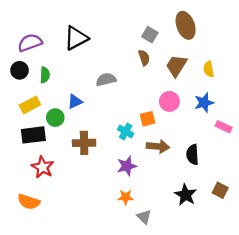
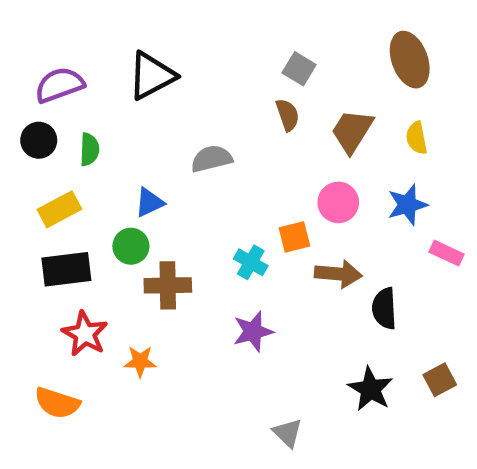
brown ellipse: (186, 25) -> (410, 60), moved
green circle: (55, 118) -> (131, 246), moved
brown arrow: (158, 146) -> (338, 274), moved
brown square: (220, 190) -> (440, 380), turned 35
orange star: (126, 197) -> (140, 361), moved

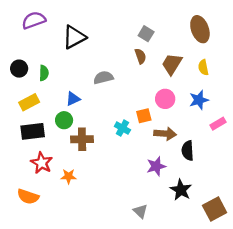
purple semicircle: (59, 85) -> (34, 20), moved
pink rectangle: (447, 253) -> (218, 124), turned -56
purple star: (253, 331) -> (156, 166), moved
brown square: (440, 380) -> (215, 209), moved, size x1.5

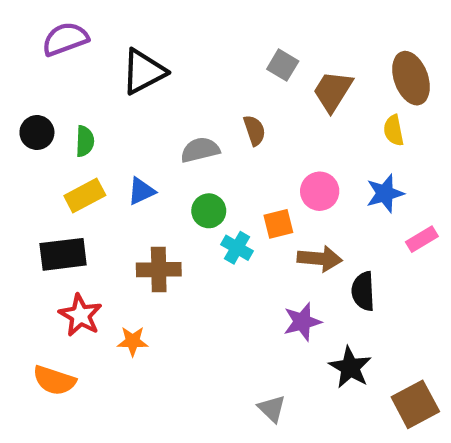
brown ellipse: (200, 29) -> (411, 78), moved
brown semicircle: (140, 56) -> (254, 130), moved
brown trapezoid: (172, 64) -> (333, 91), moved
yellow rectangle: (29, 102) -> (85, 196), moved
green circle: (64, 120) -> (209, 211), moved

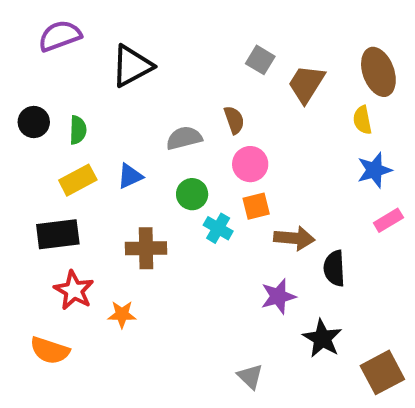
pink circle: (320, 191) -> (250, 164), moved
blue star: (385, 193) -> (374, 170), moved

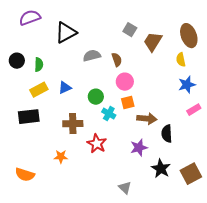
gray semicircle: (184, 138) -> (92, 56), moved
red star: (74, 290) -> (97, 144), moved
brown square: (382, 372) -> (191, 174), moved

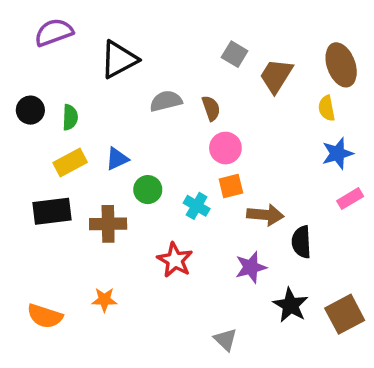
green circle: (96, 97) -> (148, 190), moved
brown cross: (73, 124) -> (108, 224), moved
orange star: (61, 157) -> (104, 300), moved

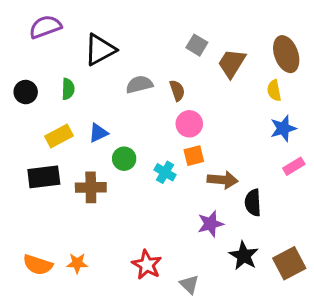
green semicircle: (70, 117) -> (68, 89), moved
red star: (175, 260) -> (147, 265), moved
orange star: (104, 300) -> (77, 263), moved

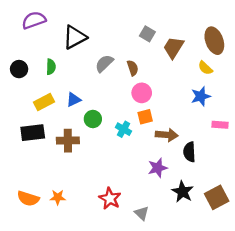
gray semicircle: (139, 84) -> (104, 63), turned -30
yellow semicircle: (274, 90) -> (205, 68), turned -35
blue star: (283, 128) -> (201, 96), moved
pink rectangle: (294, 166) -> (220, 125), turned 35

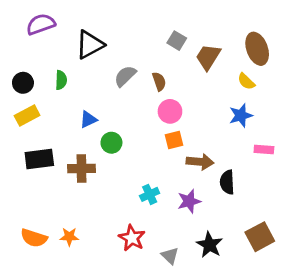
yellow rectangle: (44, 102) -> (27, 115), moved
cyan cross: (124, 129) -> (150, 194), moved, turned 35
black star: (183, 192) -> (209, 245), moved

